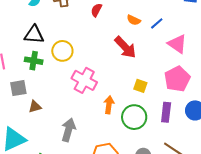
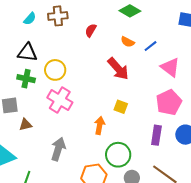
pink cross: (84, 80) -> (60, 100), moved
yellow square: (140, 86) -> (121, 107), moved
green circle: (134, 117) -> (118, 155), moved

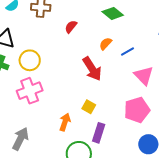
orange semicircle: (128, 42) -> (106, 44), turned 96
pink cross: (60, 100) -> (30, 91), turned 30
purple rectangle: (156, 135) -> (99, 133), moved

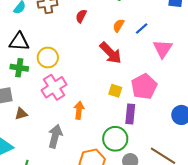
pink triangle: (144, 76) -> (163, 49), turned 30
pink pentagon: (137, 110) -> (144, 87), moved
orange arrow: (65, 122) -> (79, 110), moved

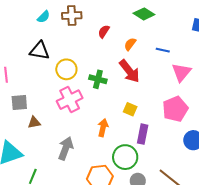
orange semicircle: (119, 26) -> (130, 44), moved
blue line: (142, 29) -> (163, 50), turned 48
green cross: (19, 68) -> (98, 79), moved
pink pentagon: (144, 87) -> (175, 109), moved
orange arrow: (79, 110) -> (103, 128), moved

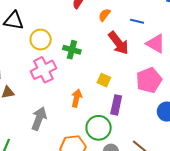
red arrow: (129, 71) -> (118, 43), moved
pink triangle: (181, 72) -> (156, 44), turned -40

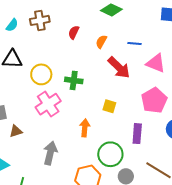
purple rectangle: (116, 105) -> (137, 134), moved

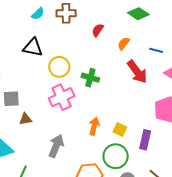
yellow square: (109, 106) -> (120, 129), moved

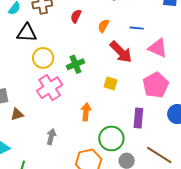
black triangle: (33, 47) -> (27, 33), moved
green cross: (90, 78) -> (75, 64), turned -30
yellow square: (120, 129) -> (111, 83), moved
gray arrow: (56, 146) -> (51, 137), size x0.7

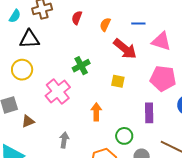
yellow circle: (43, 58) -> (22, 70), moved
pink pentagon: (156, 85) -> (163, 78), turned -30
green circle: (111, 138) -> (124, 136), size x0.7

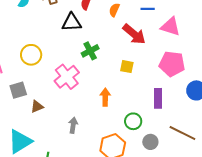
black triangle: (30, 39) -> (72, 22), moved

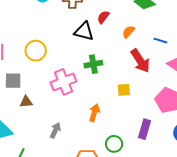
yellow square: (127, 67) -> (124, 90), turned -32

